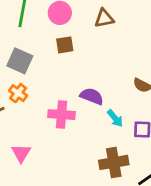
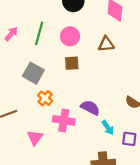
orange cross: (18, 93) -> (45, 98), moved
pink triangle: (21, 153) -> (35, 138), moved

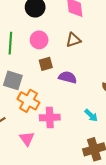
orange cross: (45, 98) -> (28, 101), size x1.5
purple semicircle: (90, 108) -> (68, 77), moved

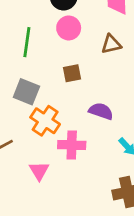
pink circle: (39, 40) -> (69, 28), moved
purple semicircle: (68, 77) -> (101, 111), moved

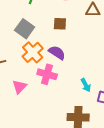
purple semicircle: (101, 111) -> (57, 53), moved

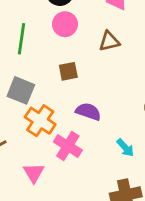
purple semicircle: (57, 53) -> (88, 112), moved
pink cross: (47, 74) -> (68, 146), turned 30

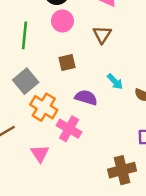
brown triangle: (109, 41) -> (102, 35), turned -42
gray square: (21, 90) -> (26, 81), turned 30
cyan arrow: (125, 148) -> (115, 82), moved

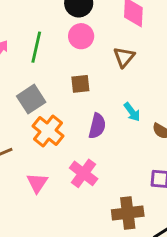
purple semicircle: (86, 97) -> (97, 126), turned 80
pink cross: (69, 129) -> (84, 173), moved

